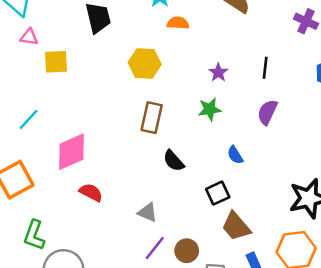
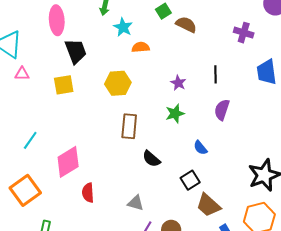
yellow square: (56, 62) -> (64, 85), moved
red semicircle: (91, 192) -> (88, 193), turned -114

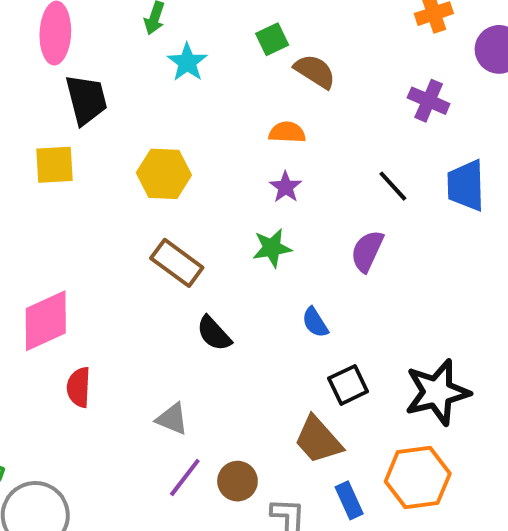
orange semicircle: (141, 47) -> (287, 132), moved
black line: (216, 74) -> (393, 186), moved, turned -48
brown rectangle: (129, 126) -> (177, 263), turned -65
black square: (190, 180) -> (348, 385), moved

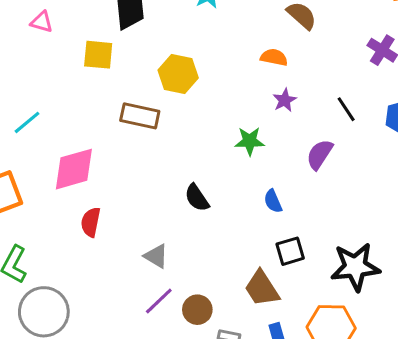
purple star: (286, 187) -> (285, 100), moved
brown rectangle: (177, 263) -> (140, 116), moved, turned -33

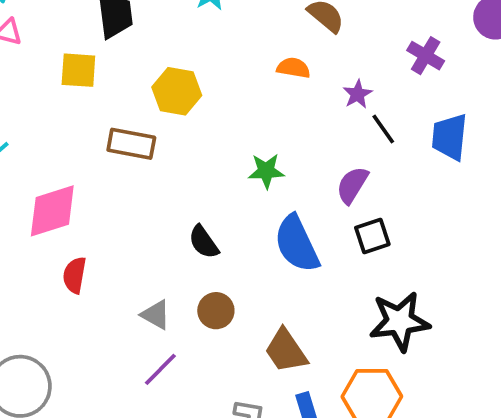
purple star: (285, 100) -> (358, 94), moved
blue semicircle: (273, 201) -> (297, 244), size x2.0
black square: (290, 251) -> (372, 236), moved
brown circle: (197, 310) -> (216, 311), moved

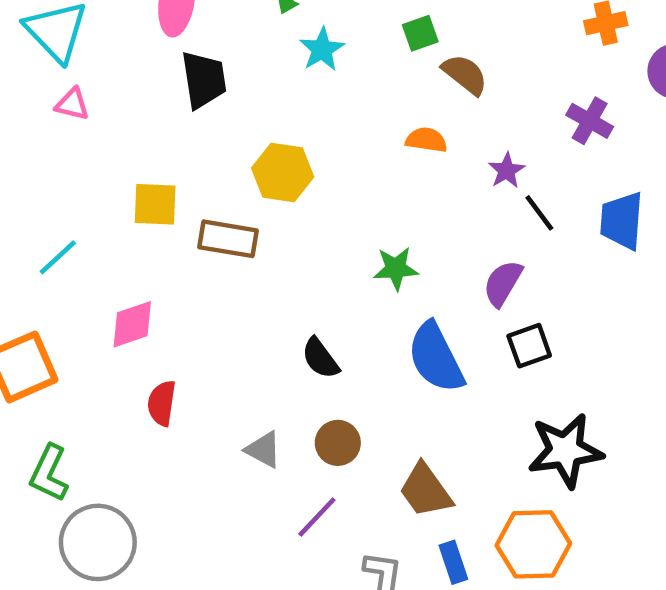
yellow square: (78, 70) -> (155, 204), moved
pink diamond: (52, 211) -> (132, 324), size x0.7
purple line: (160, 369) -> (317, 517), moved

